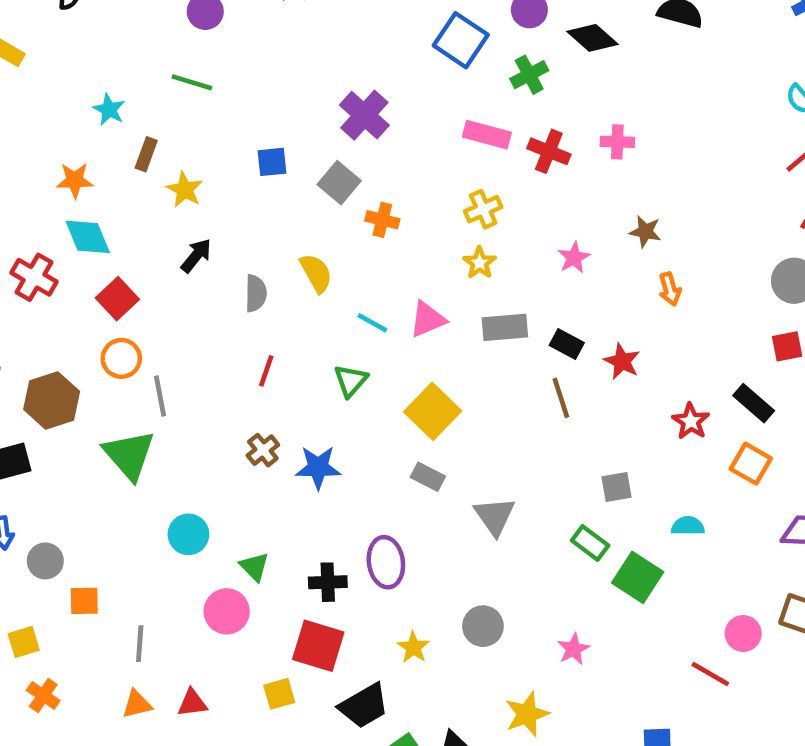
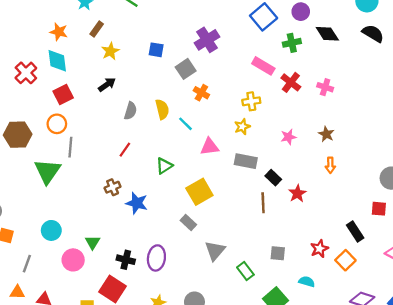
cyan line: (372, 323) -> (185, 124), moved
red star: (691, 421) -> (319, 249), moved
cyan circle: (188, 534) -> (51, 230), moved
green rectangle: (590, 543) -> (245, 271), moved

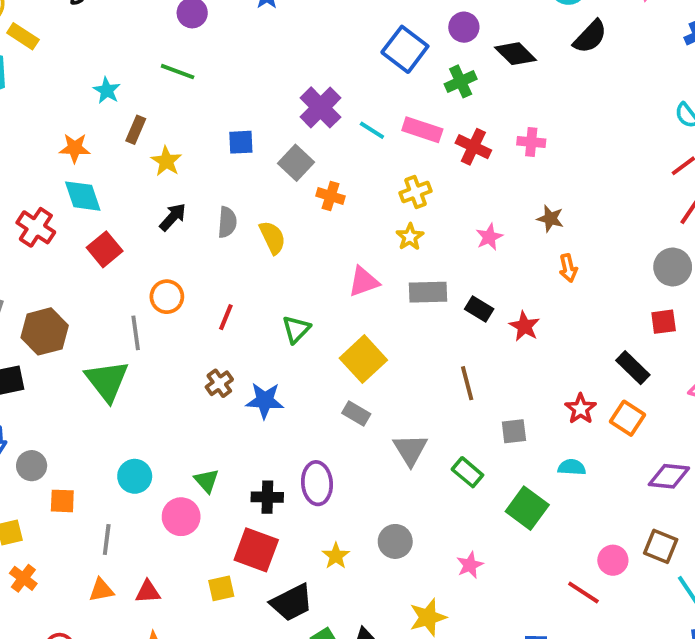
black semicircle: (373, 33) -> (590, 37), turned 115
gray semicircle: (130, 111) -> (227, 222), moved
orange circle: (57, 124) -> (167, 297), moved
cyan line: (185, 124) -> (372, 130), moved
brown line: (263, 203) -> (467, 383), moved

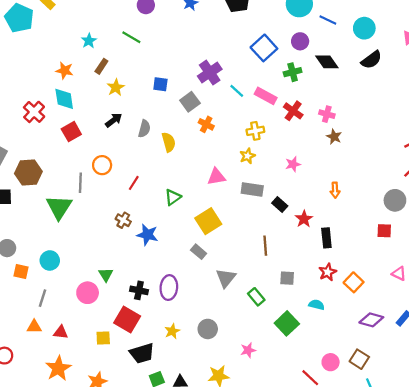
brown star: (550, 219) -> (334, 137), moved
black rectangle: (633, 368) -> (326, 238), moved, turned 30
brown cross: (219, 383) -> (123, 220), turned -35
cyan circle: (135, 476) -> (50, 260), moved

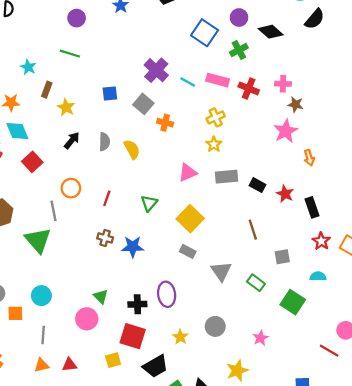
pink star: (293, 164) -> (286, 131), moved, size x1.5

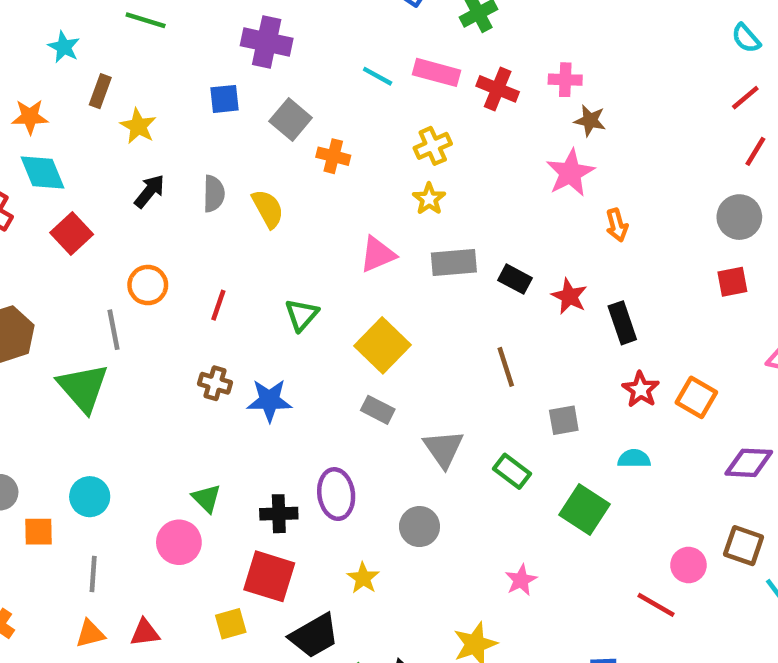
purple cross: (156, 70) -> (267, 42), moved, turned -30
gray circle: (215, 326) -> (419, 527), moved

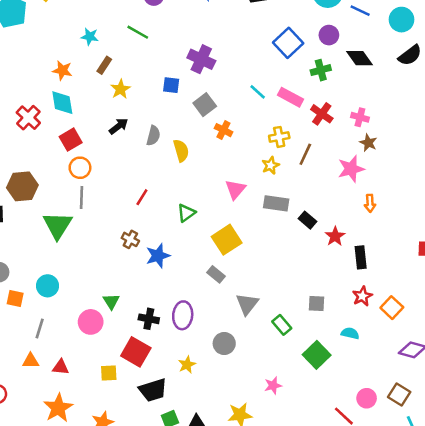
cyan star: (64, 47) -> (90, 37), turned -30
pink triangle: (378, 254) -> (235, 189), turned -40
orange circle: (148, 285) -> (80, 168), moved
brown line: (506, 367) -> (305, 154), moved, turned 30
blue star: (269, 400) -> (158, 256), turned -30

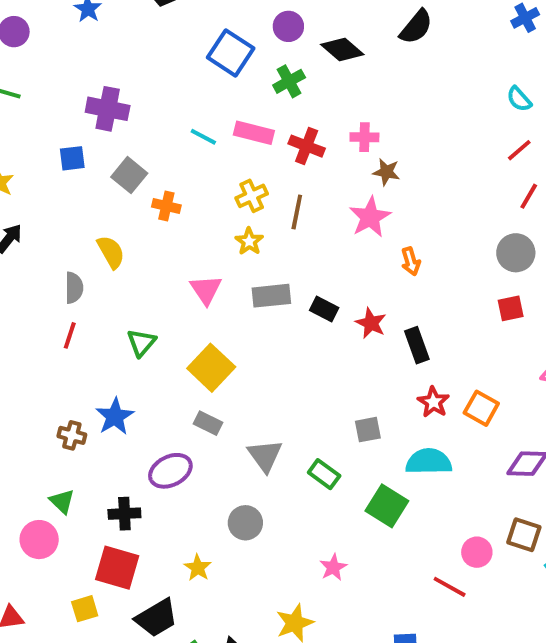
gray semicircle: (153, 136) -> (74, 288), moved
brown cross: (130, 239) -> (72, 435), moved
purple ellipse: (183, 315) -> (170, 471), moved, turned 72
cyan semicircle: (350, 333) -> (429, 462), size x1.6

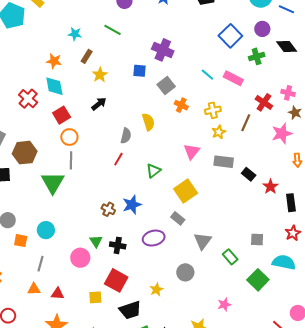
red cross: (307, 146) -> (264, 102), moved
yellow cross: (252, 196) -> (213, 110), moved
black cross: (124, 514) -> (118, 245), moved

